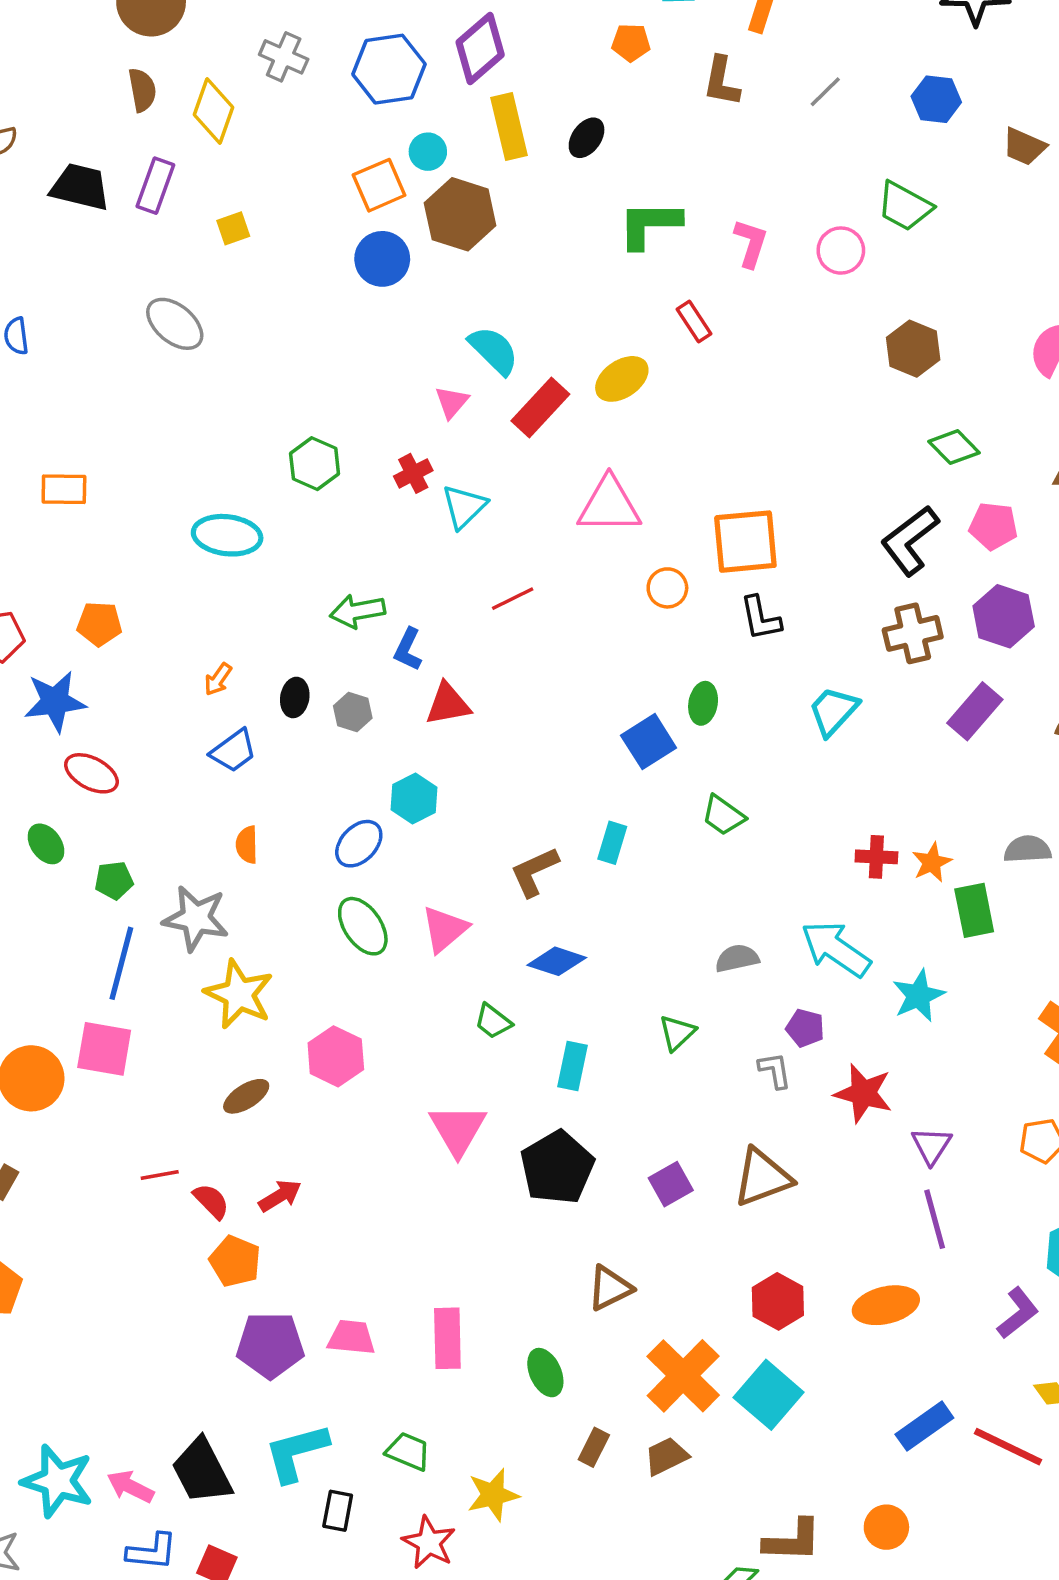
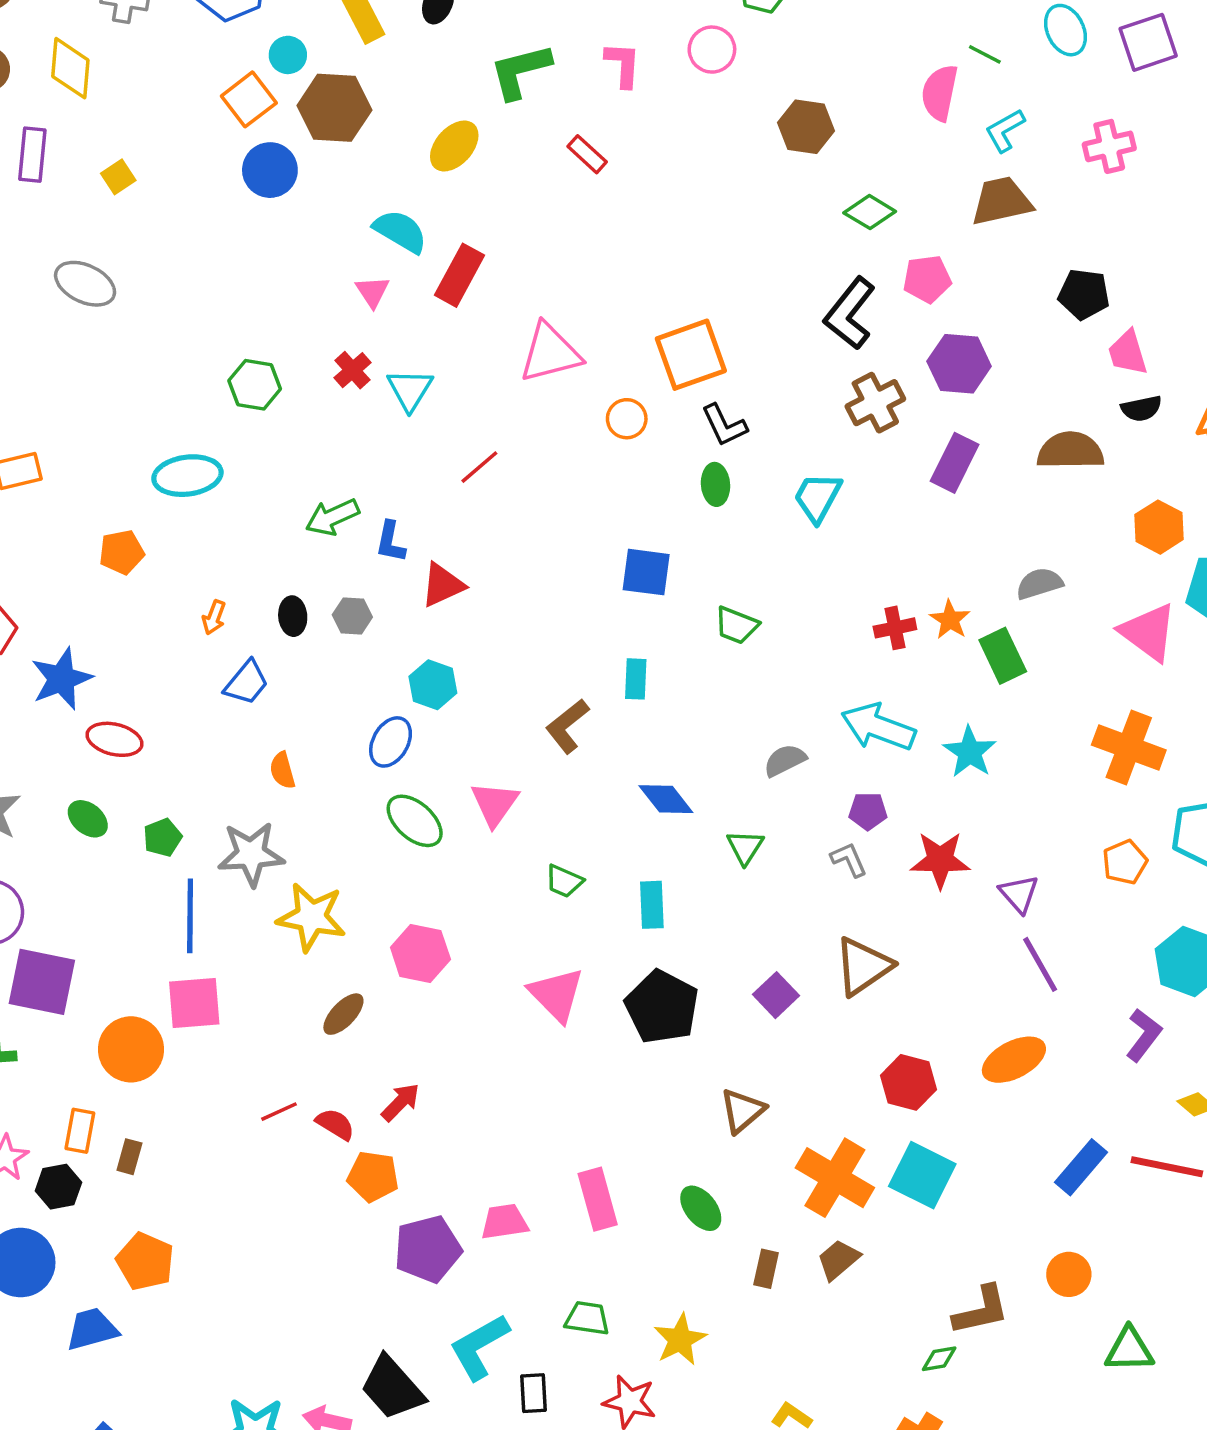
yellow ellipse: (622, 379) -> (454, 146), moved
orange pentagon: (99, 624) -> (122, 552), moved
green ellipse: (703, 703) -> (716, 484), moved
blue square: (649, 742) -> (646, 572), turned -36
blue diamond: (557, 961) -> (666, 799), moved, turned 48

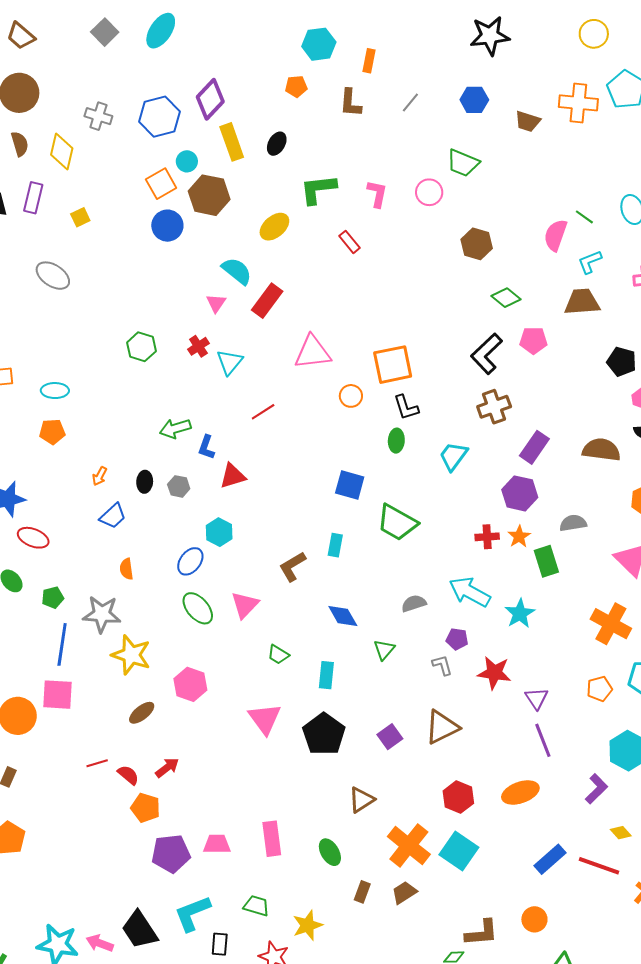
purple hexagon: (959, 364) -> (520, 493), moved
cyan ellipse: (187, 476) -> (55, 391), moved, size x0.7
green trapezoid: (737, 625) -> (397, 523), size x1.6

